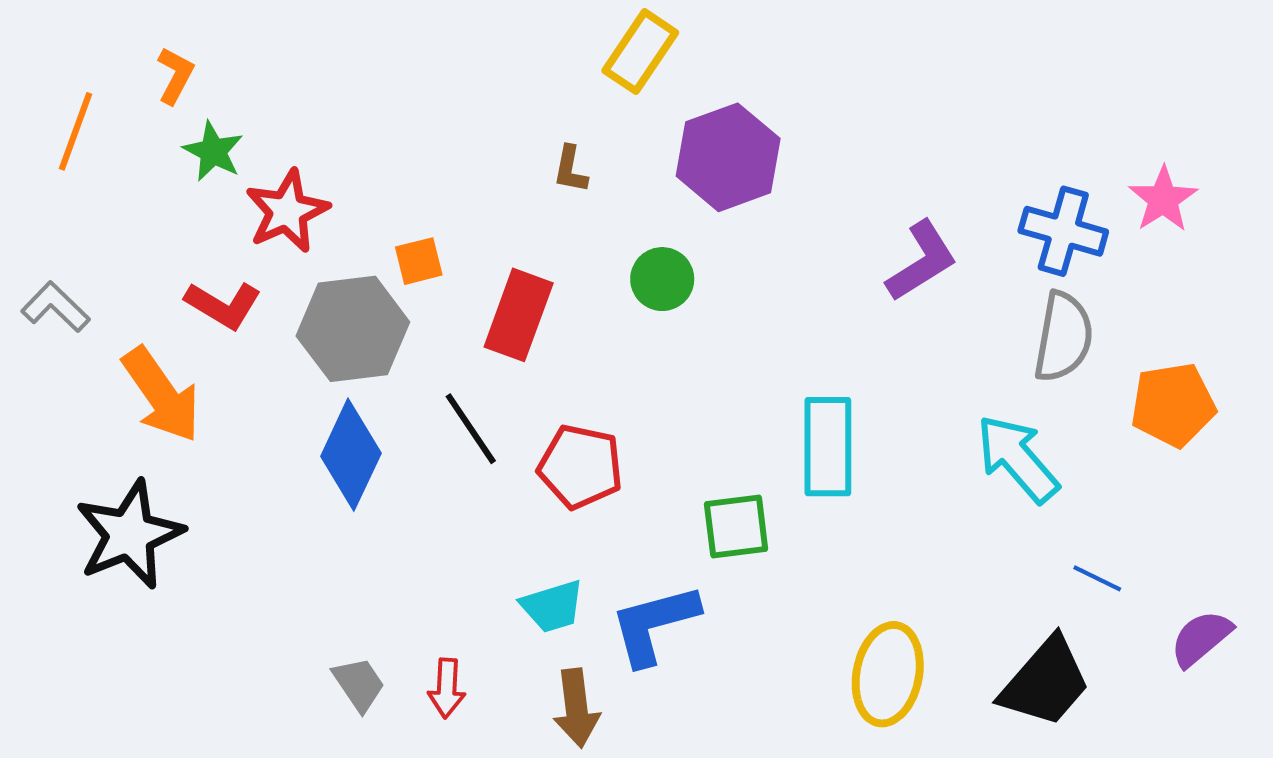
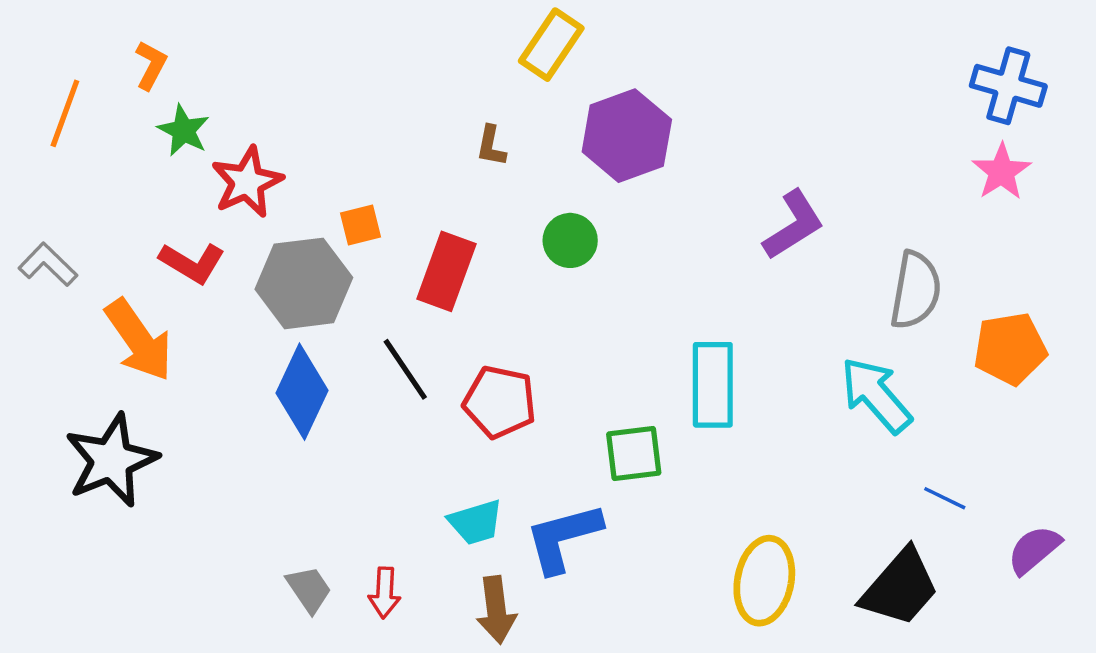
blue cross: (1063, 231) -> (1008, 86), moved

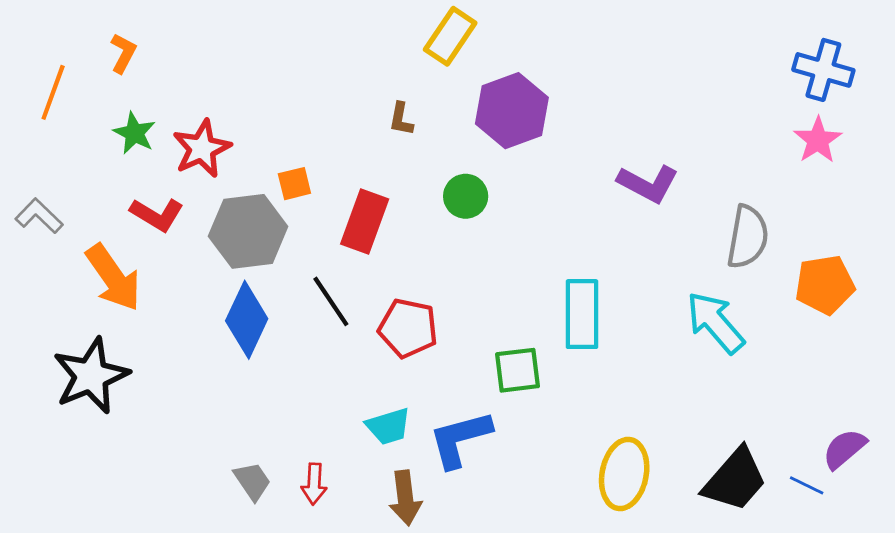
green star: (184, 130) -> (134, 133), moved
purple L-shape: (794, 225) -> (648, 184), turned 60
blue line: (945, 498) -> (807, 485), moved

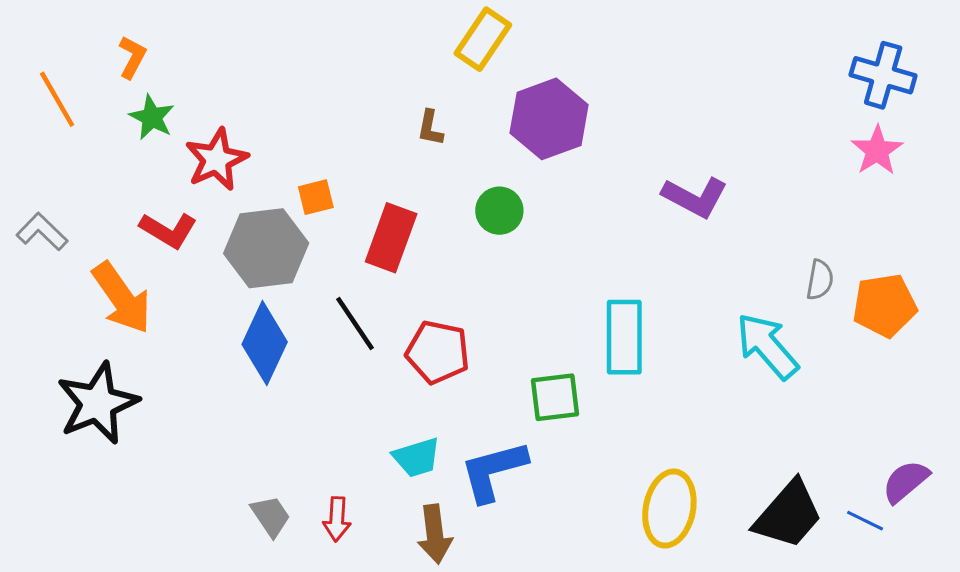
orange line: (53, 92) -> (57, 99), turned -50
green star: (134, 133) -> (152, 117), moved
gray semicircle: (748, 237) -> (820, 280), moved, size x0.6

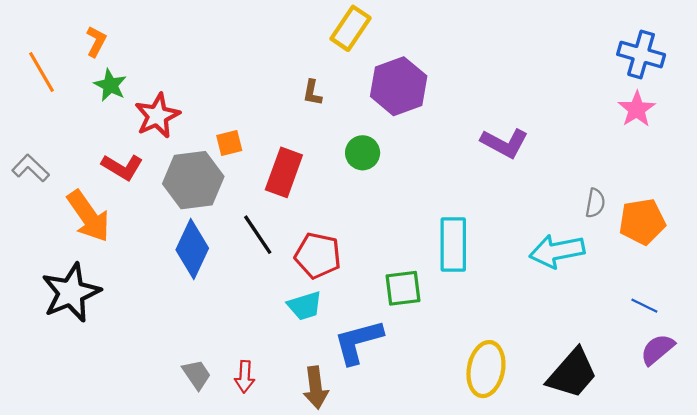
cyan arrow: (767, 346) -> (557, 251), turned -60
cyan trapezoid: (417, 457) -> (305, 306), moved
blue line: (865, 521) -> (644, 306), moved

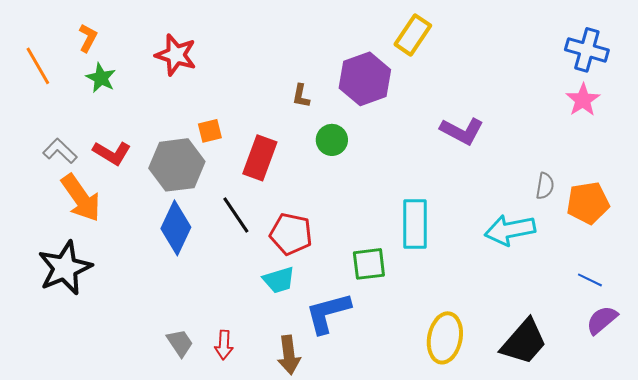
yellow rectangle: (351, 28) -> (413, 35), moved
brown L-shape: (312, 93) -> (301, 96), moved
red star: (157, 116) -> (176, 55), moved, turned -30
gray L-shape: (31, 168) -> (60, 151), moved

